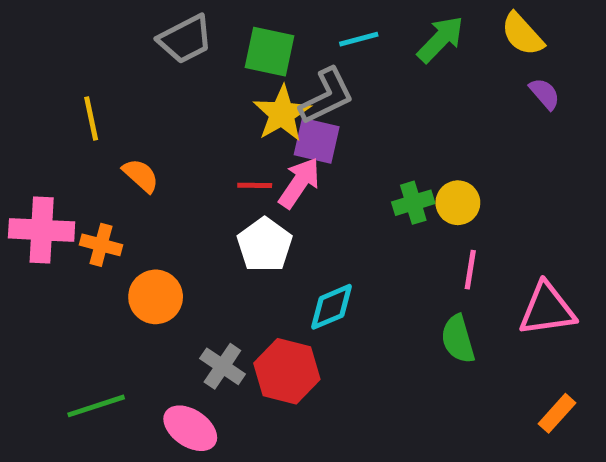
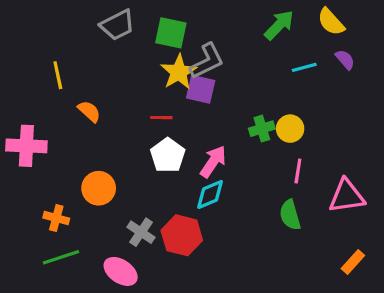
cyan line: (359, 39) -> (304, 67), moved
pink arrow: (299, 183) -> (213, 162), moved
orange cross: (101, 245) -> (56, 218), moved

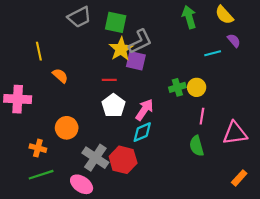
green arrow: (279, 25) -> (189, 17), turned -60
cyan line: (304, 67) -> (213, 53), moved
gray cross: (141, 232) -> (95, 158), size x1.4

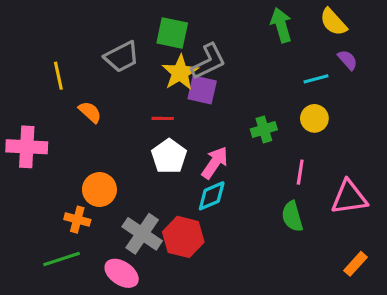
gray trapezoid: (79, 17) -> (122, 57), moved
yellow circle: (197, 87) -> (314, 118), moved
orange cross: (38, 148) -> (77, 220), moved

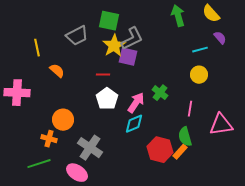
green cross: (264, 129) -> (160, 93), moved, turned -35
red hexagon: (183, 237) -> (160, 150), moved
orange rectangle: (356, 264) -> (180, 152), moved

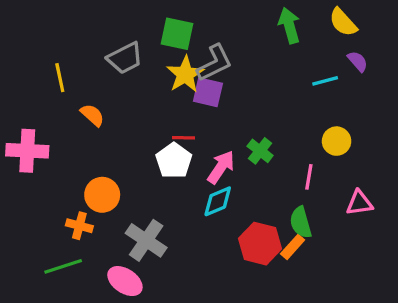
red line: (103, 75) -> (184, 138), moved
yellow circle: (199, 75) -> (337, 141), moved
pink triangle: (221, 125) -> (359, 203), size x0.7

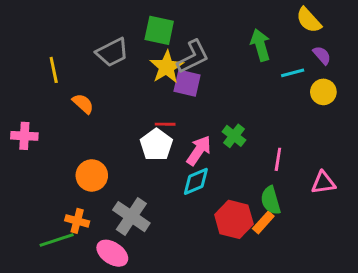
green arrow: (289, 26) -> (260, 45), moved
yellow circle: (337, 141) -> (323, 92), moved
pink cross: (27, 151) -> (24, 136), size x0.7
orange cross: (79, 226) -> (77, 221), moved

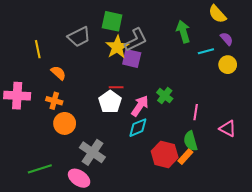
pink cross: (24, 136) -> (17, 96), size x1.4
pink triangle: (323, 183) -> (228, 129), turned 36
orange cross: (77, 221) -> (54, 101), moved

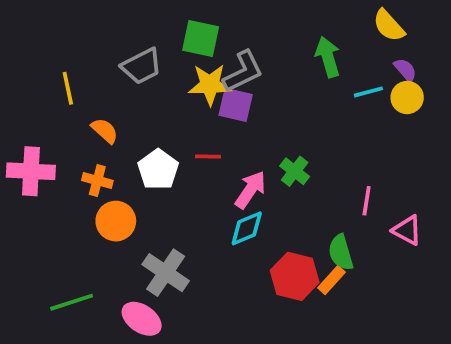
yellow star: (117, 47) -> (210, 85), turned 30
yellow circle: (228, 65) -> (407, 97), moved
white pentagon: (110, 102) -> (158, 169), moved
pink line: (196, 112) -> (367, 201), moved

